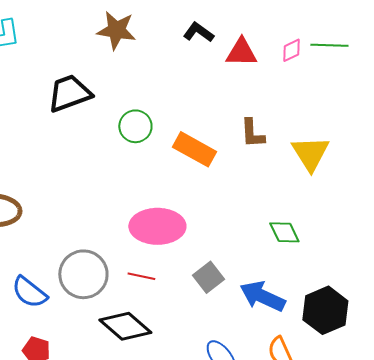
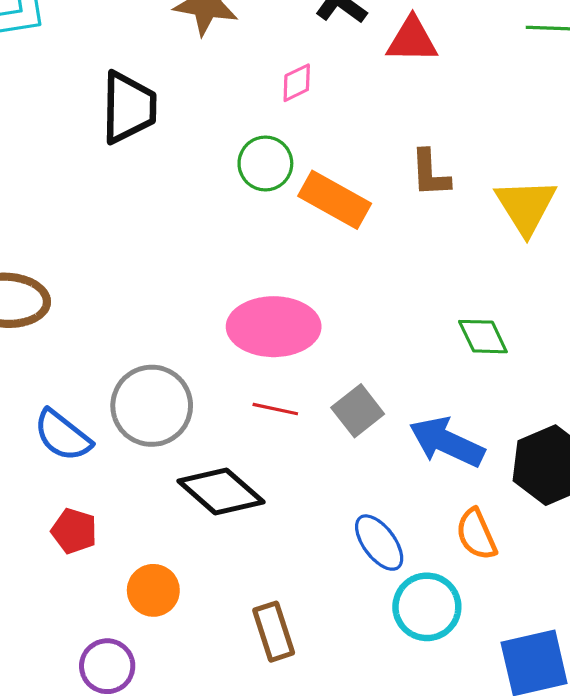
pink diamond: (291, 50) -> (297, 83), moved
black trapezoid: (69, 93) -> (129, 107), turned 111
green circle: (135, 126) -> (265, 163), moved
red line: (141, 276) -> (275, 409), moved

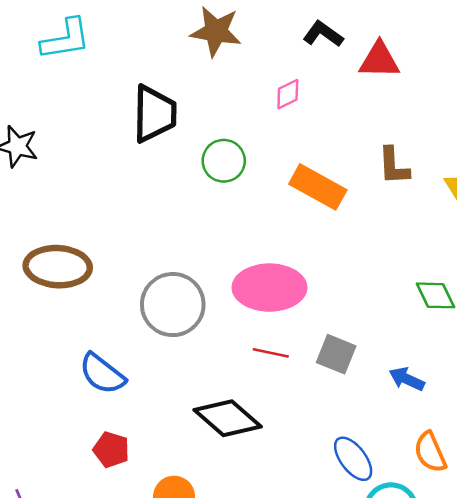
green circle: (265, 163) -> (224, 161), moved
gray circle: (152, 406) -> (173, 305), moved
gray square: (358, 411) -> (336, 354), turned -30
blue arrow: (447, 442) -> (407, 379), size x0.6

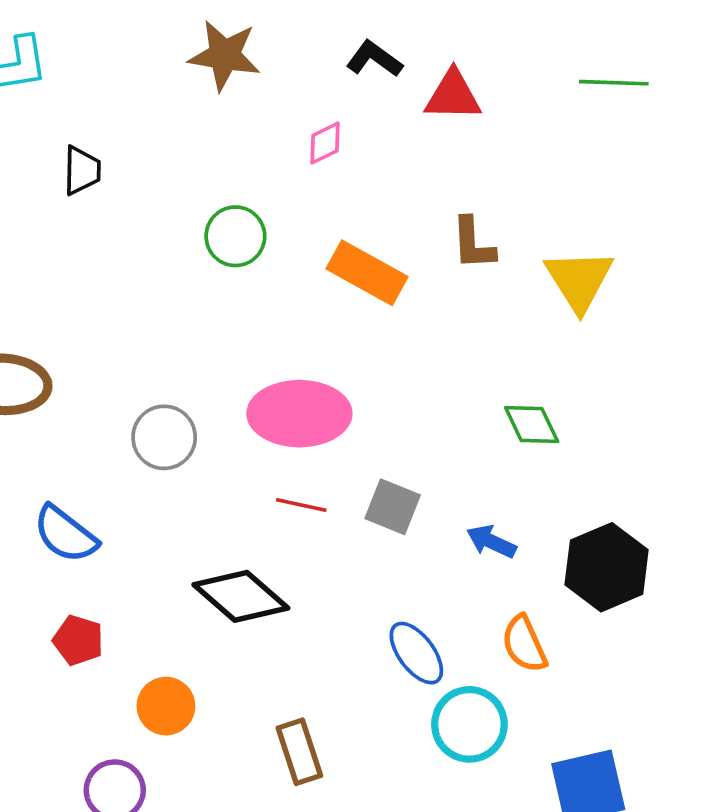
black trapezoid: (154, 114) -> (82, 170), moved, size x0.6
gray circle: (173, 305) -> (164, 437), size x0.7

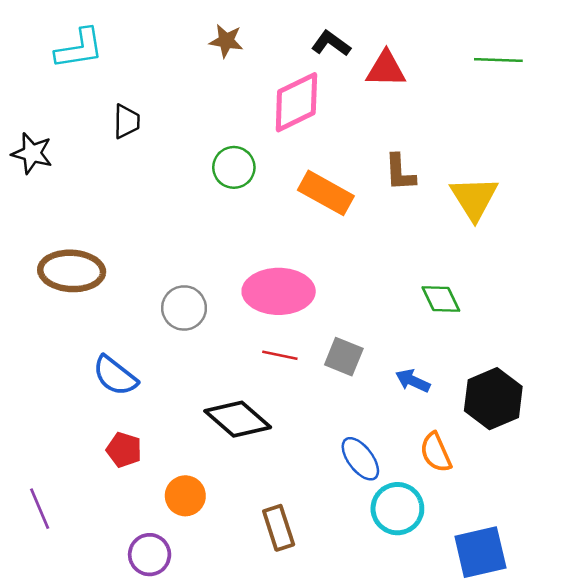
brown star: (224, 55) -> (226, 41), size x0.7
pink diamond: (325, 143) -> (296, 102), size x2.0

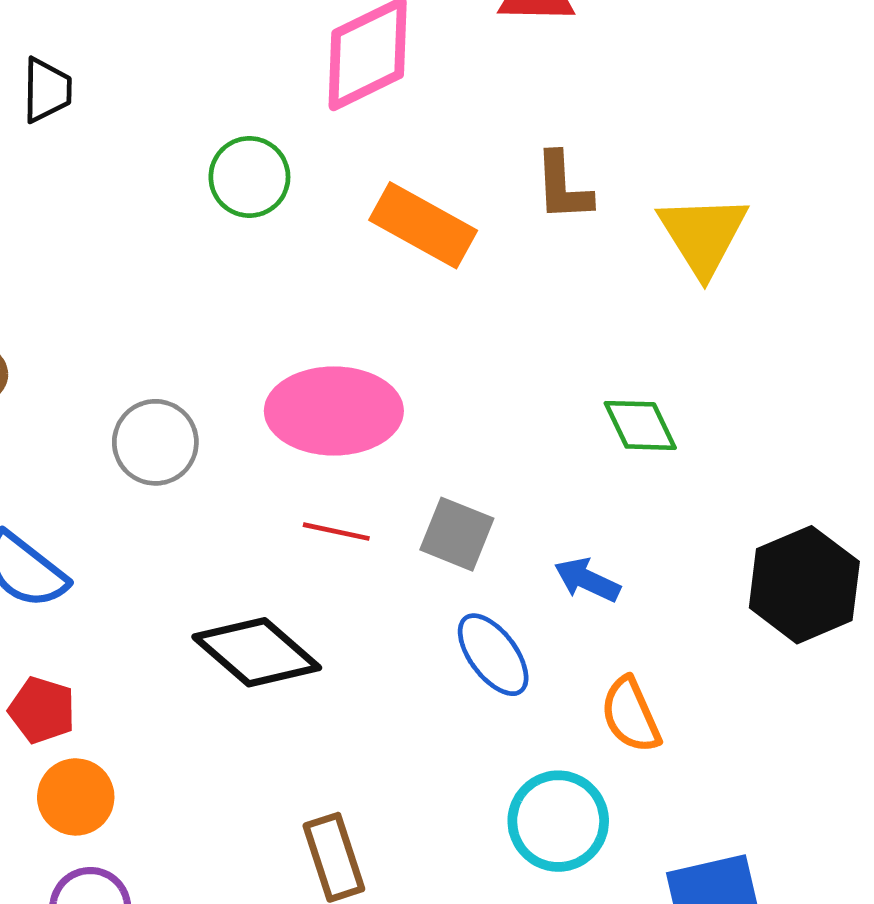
black hexagon: (493, 399) -> (804, 585), moved
blue ellipse: (360, 459) -> (493, 655), moved
orange circle: (185, 496) -> (76, 797), moved

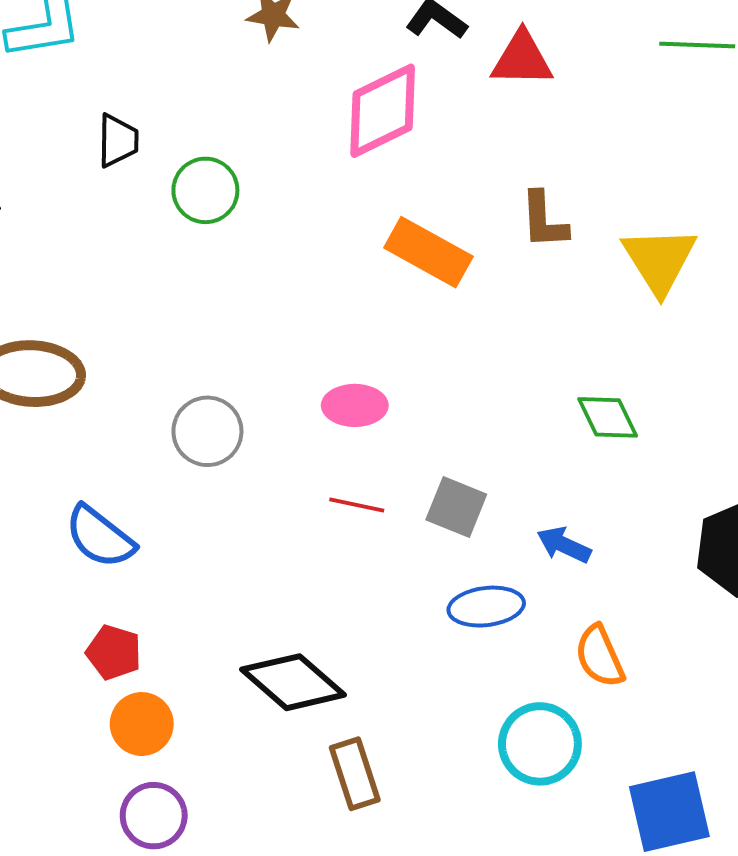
green circle: (249, 177) -> (205, 190), moved
pink ellipse: (334, 411) -> (355, 405), size x0.6
black diamond: (257, 652) -> (293, 682), moved
blue ellipse: (493, 655) -> (486, 607), turned -60

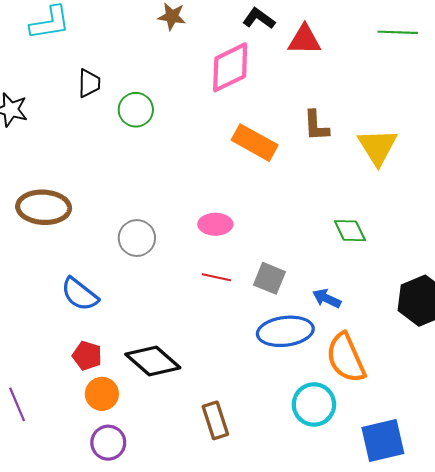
blue ellipse: (486, 607) -> (285, 331), size x1.4
orange semicircle: (600, 656) -> (346, 358), size x1.5
black diamond: (293, 682) -> (153, 361), moved

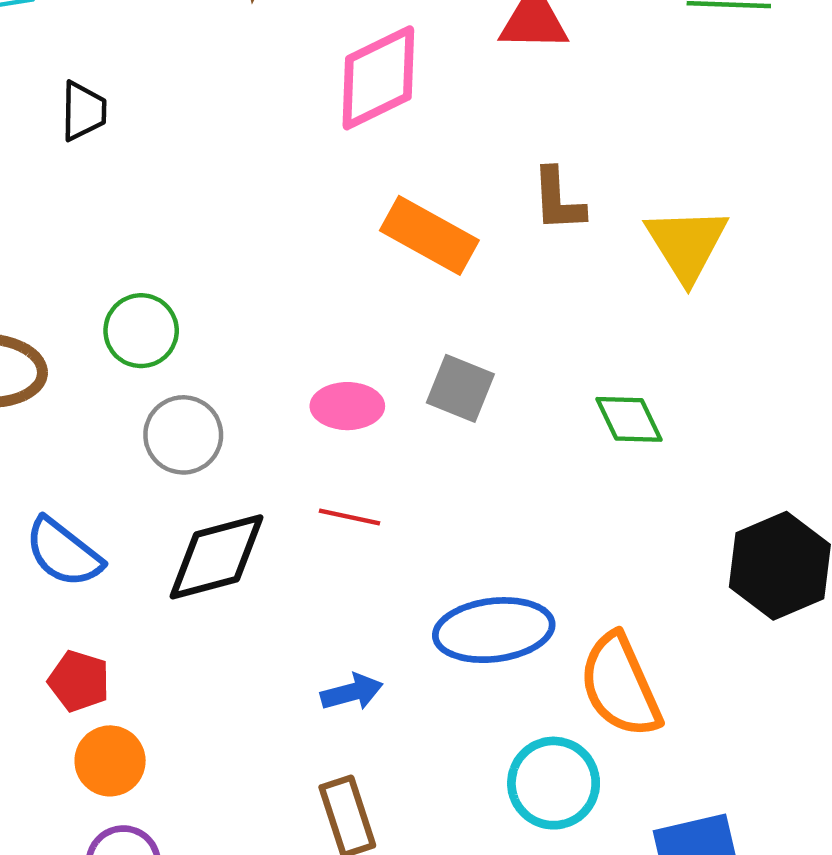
green circle: (136, 110) -> (141, 331), moved
gray square: (269, 278) -> (460, 388), moved
blue arrow: (327, 298) -> (352, 692), moved, turned 140
black diamond: (153, 361) -> (216, 557), moved, turned -56

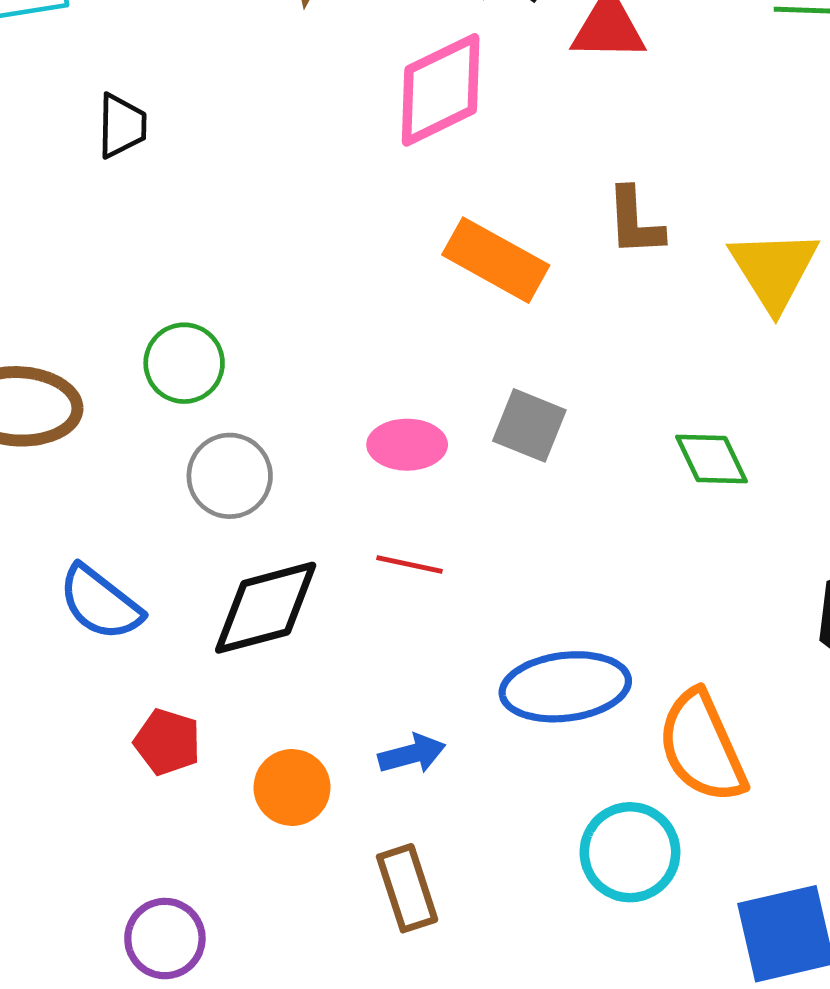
red pentagon: (79, 681) -> (167, 742), moved
orange circle: (110, 761) -> (292, 787), moved

